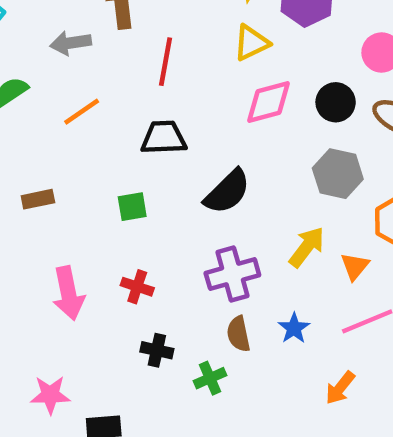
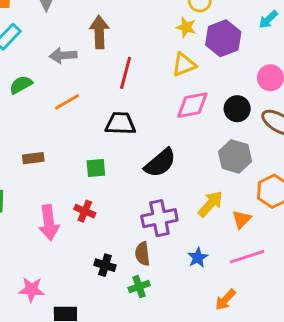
red cross: (137, 287) -> (85, 211), moved
brown semicircle: (238, 334) -> (142, 254), moved

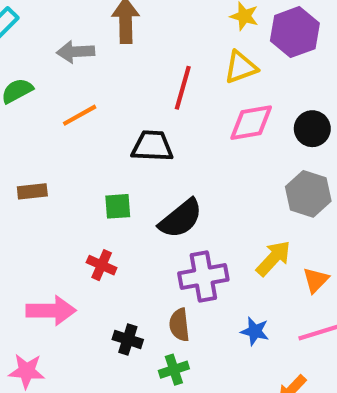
red line: (126, 73) -> (183, 88), moved
black semicircle: (160, 163) -> (181, 219), moved
pink arrow: (49, 223) -> (51, 311), moved, turned -84
blue star: (198, 258) -> (255, 331), turned -30

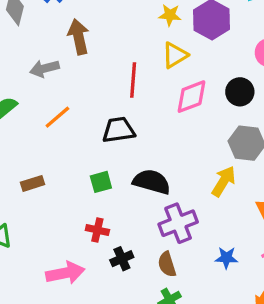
black semicircle: (181, 219) -> (152, 182), turned -114
yellow arrow: (273, 258) -> (224, 181), moved
black cross: (128, 340) -> (122, 259), moved, turned -30

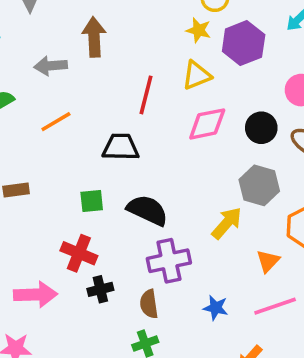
red cross: (97, 230) -> (79, 253), size x1.4

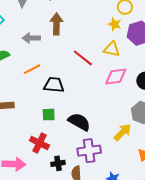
yellow triangle: (197, 75) -> (112, 49), turned 30
red line: (146, 95) -> (83, 58), turned -70
black trapezoid: (121, 147) -> (54, 85), moved
black cross: (100, 289) -> (58, 163), moved

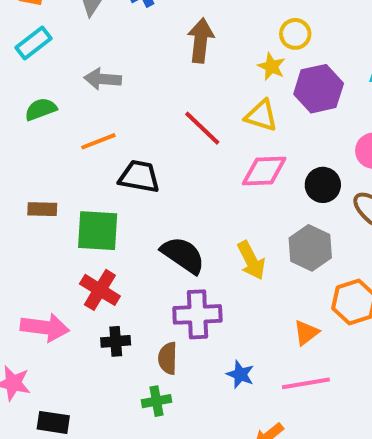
brown arrow: (56, 24) -> (201, 40), moved
green square: (49, 115) -> (98, 231), moved, size x1.6
yellow arrow: (123, 132) -> (251, 260), moved, turned 102
black cross: (58, 163) -> (116, 341), moved

